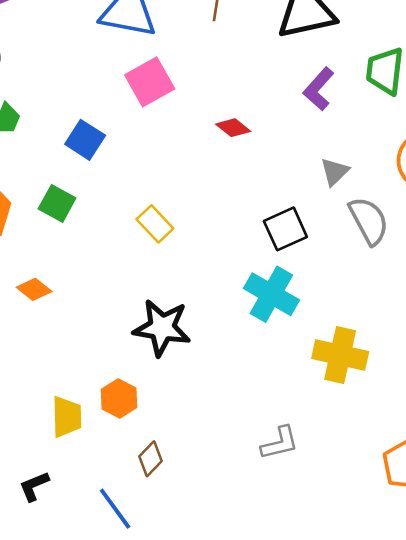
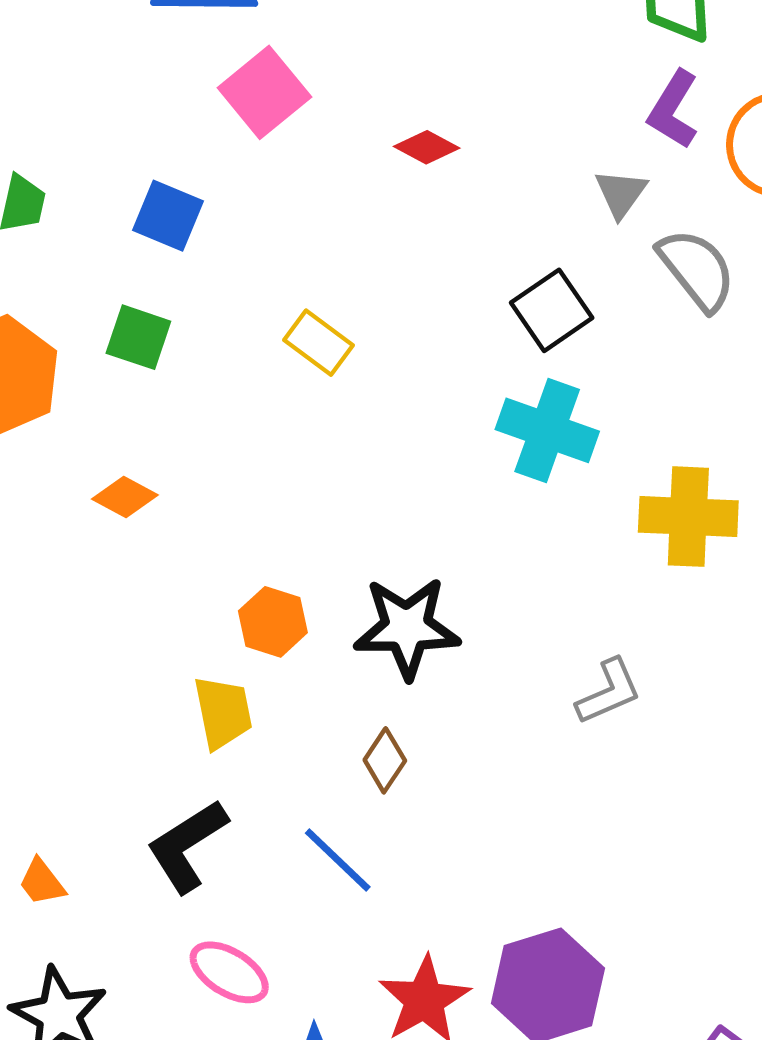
purple L-shape: (319, 89) -> (673, 110), moved
black star: (162, 328) -> (407, 628), moved
orange hexagon: (119, 398) -> (273, 622), moved
black L-shape: (34, 486) -> (187, 846), size x1.6

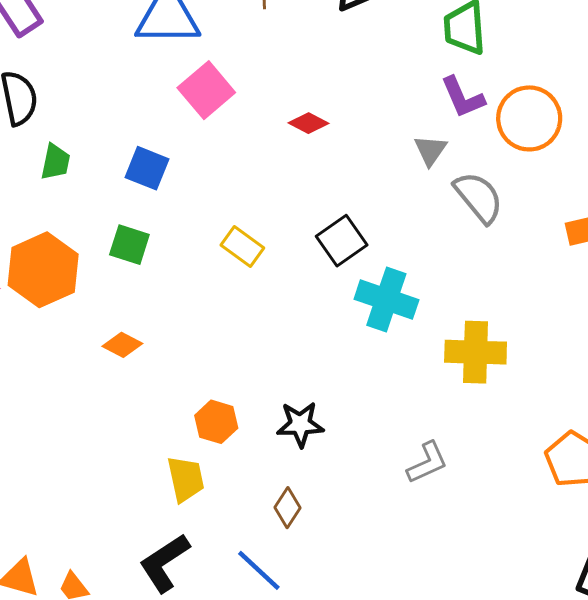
purple L-shape: (673, 110) -> (463, 97), turned -54
black square: (552, 310) -> (342, 241), moved
black star: (407, 628) -> (300, 424), size x0.7

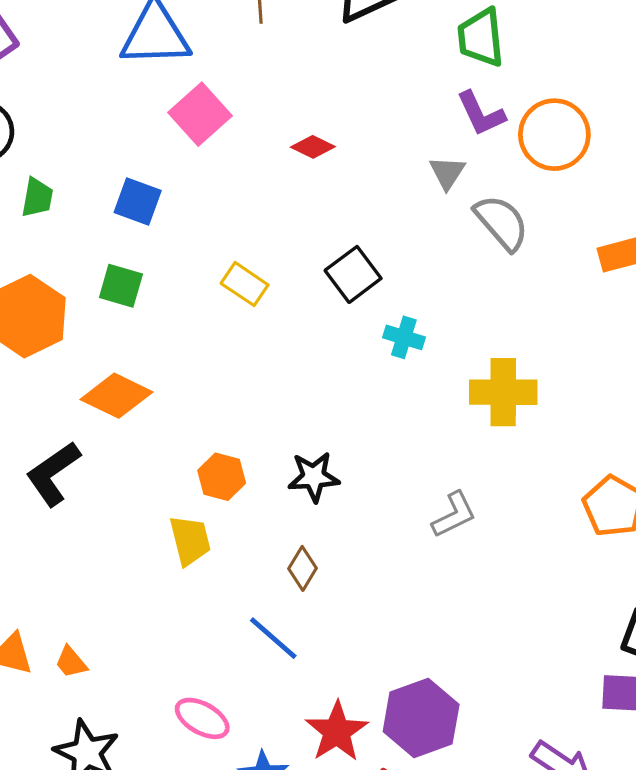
cyan cross: (386, 299) -> (404, 337), size x0.6
orange diamond: (122, 345) -> (116, 396), size x1.6
black L-shape: (164, 563) -> (53, 474), moved

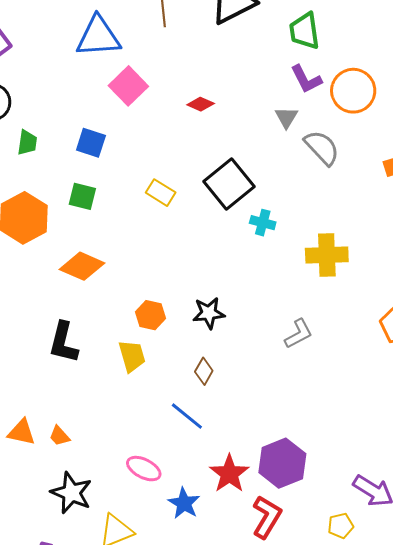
black square: (353, 274) -> (229, 184), size x1.4
black L-shape: (53, 474) -> (63, 343), moved, turned -39

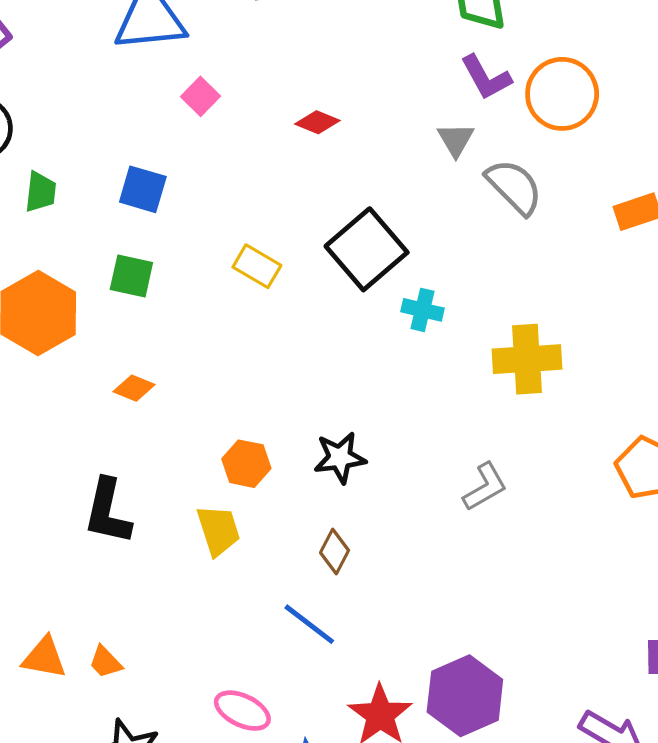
pink square: (128, 86) -> (200, 96), size x0.6
orange diamond: (82, 266) -> (134, 388), size x0.6

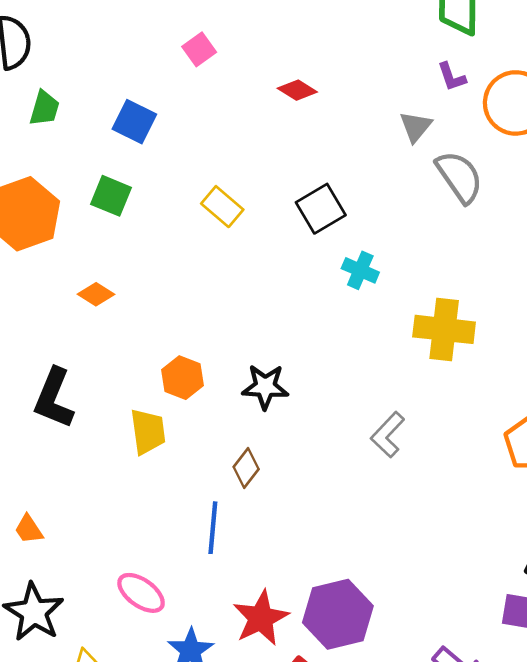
purple L-shape: (486, 77) -> (452, 77), size x0.7
black square: (367, 249) -> (321, 209), size x0.7
gray L-shape: (485, 487) -> (388, 435), turned 153
blue line: (309, 624) -> (213, 528), turned 48

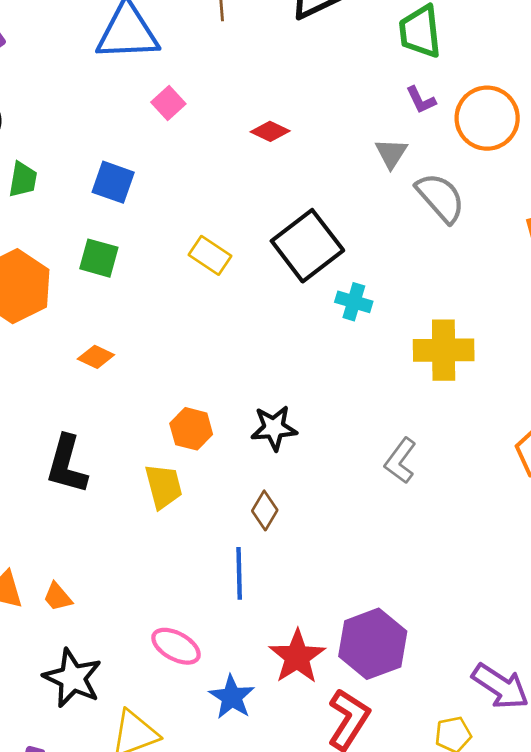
black square: (321, 209) -> (307, 246), size x1.4

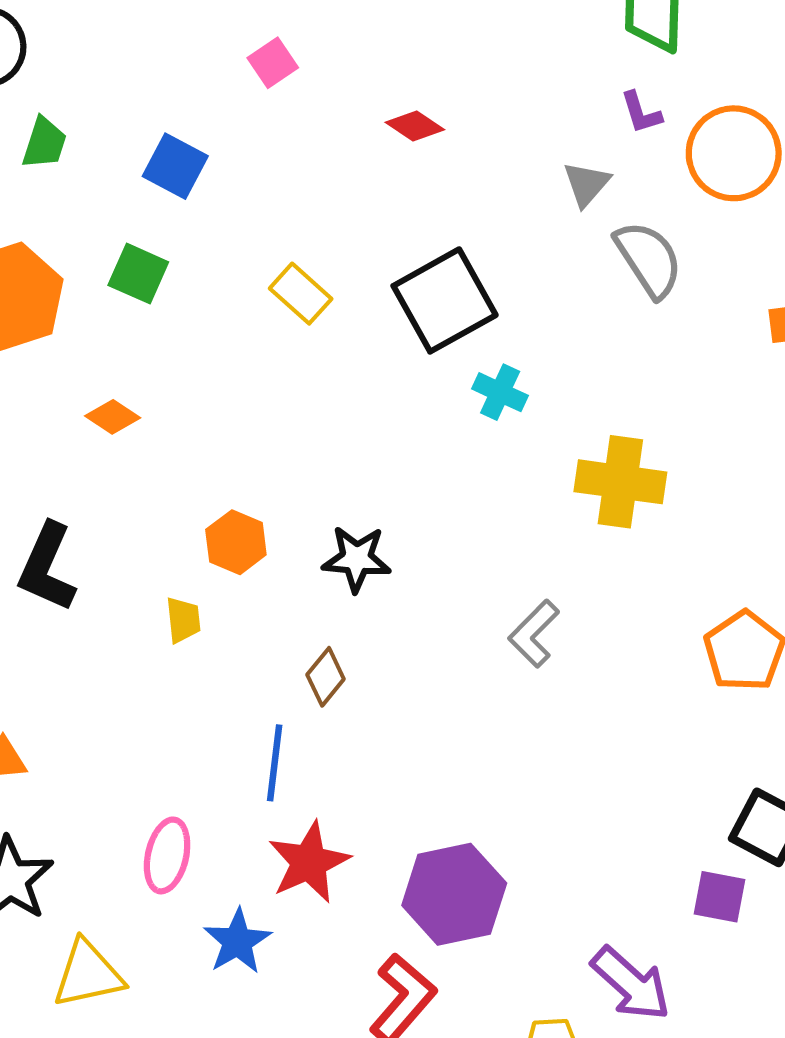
yellow trapezoid: (163, 486) -> (183, 620), size x0.7
pink ellipse: (176, 646) -> (167, 855), turned 66
red star: (297, 657) -> (309, 862), moved

